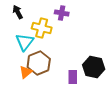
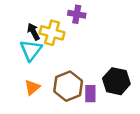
black arrow: (18, 12) -> (33, 32), moved
brown hexagon: (39, 63) -> (68, 86), moved

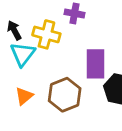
black arrow: (33, 32) -> (14, 30), moved
purple rectangle: (90, 94) -> (95, 64), moved, size x1.5

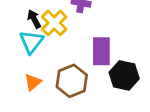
black arrow: (14, 30) -> (34, 19), moved
yellow cross: (46, 34) -> (54, 23), turned 30

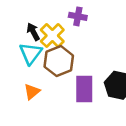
purple rectangle: (101, 51) -> (84, 89), moved
brown hexagon: (72, 81) -> (59, 61), moved

